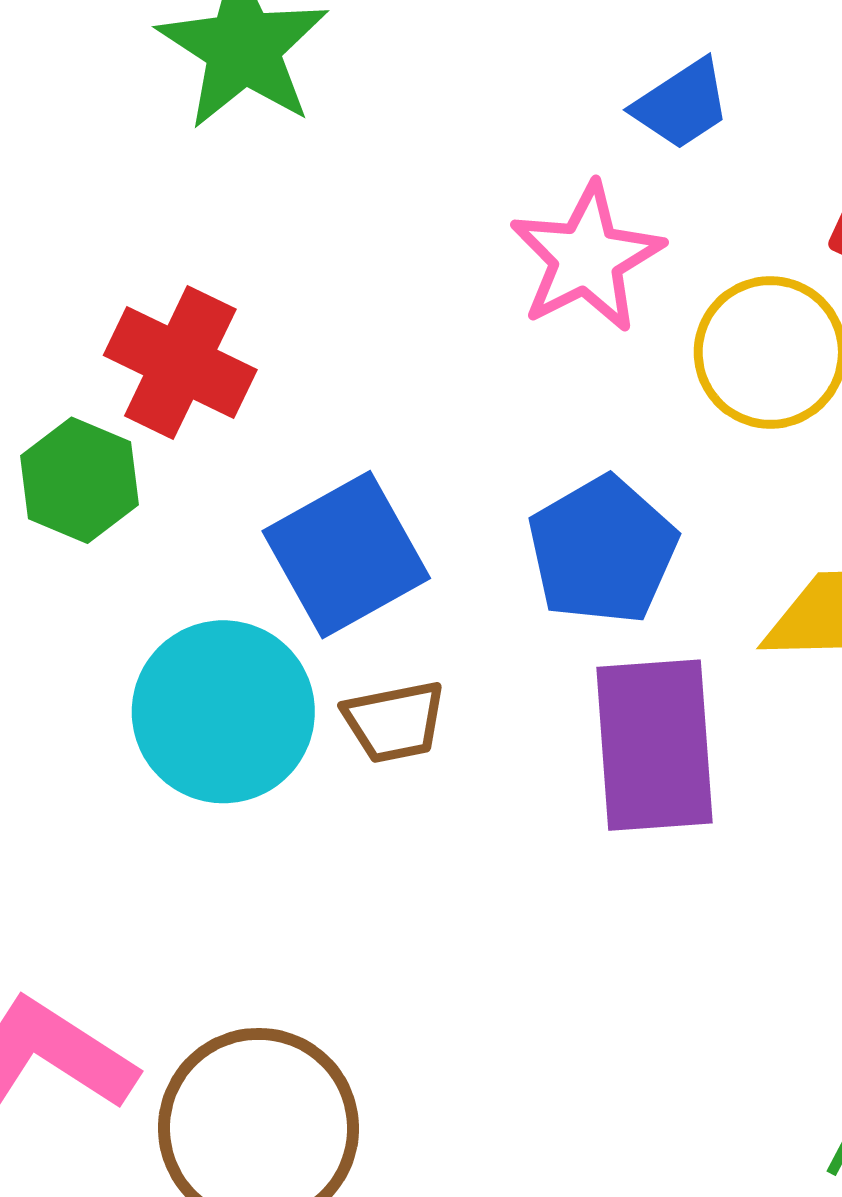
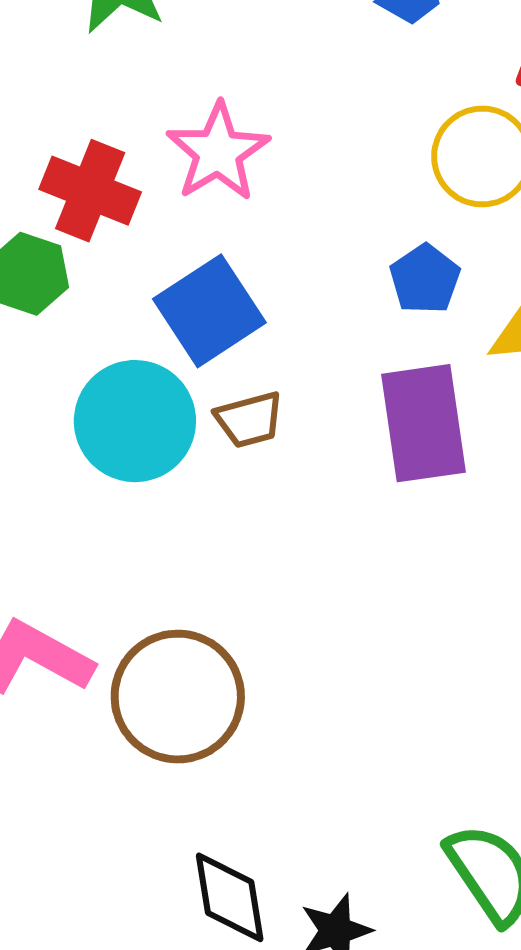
pink star: (587, 258) -> (218, 152), moved
blue pentagon: (602, 550) -> (425, 279), moved, size x0.7

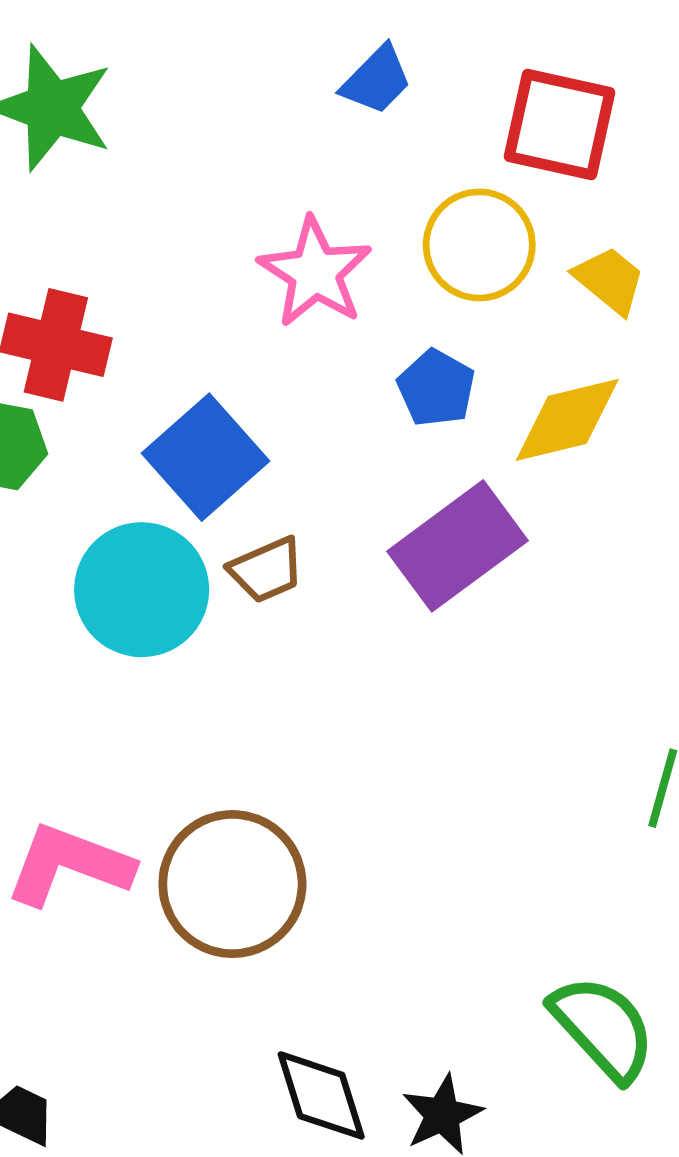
pink star: (218, 152) -> (315, 272), moved
purple rectangle: (423, 423) -> (457, 546), turned 70

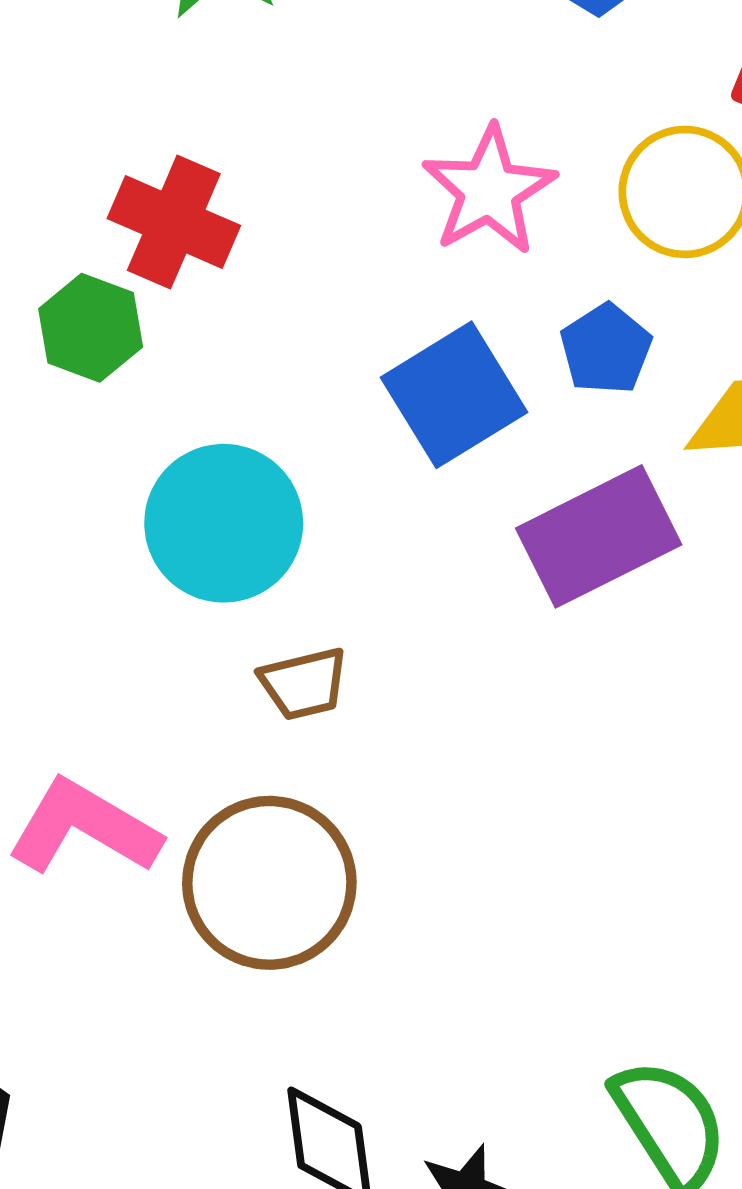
blue square: (205, 457) -> (454, 395), moved
brown trapezoid: (266, 570) -> (304, 684), moved

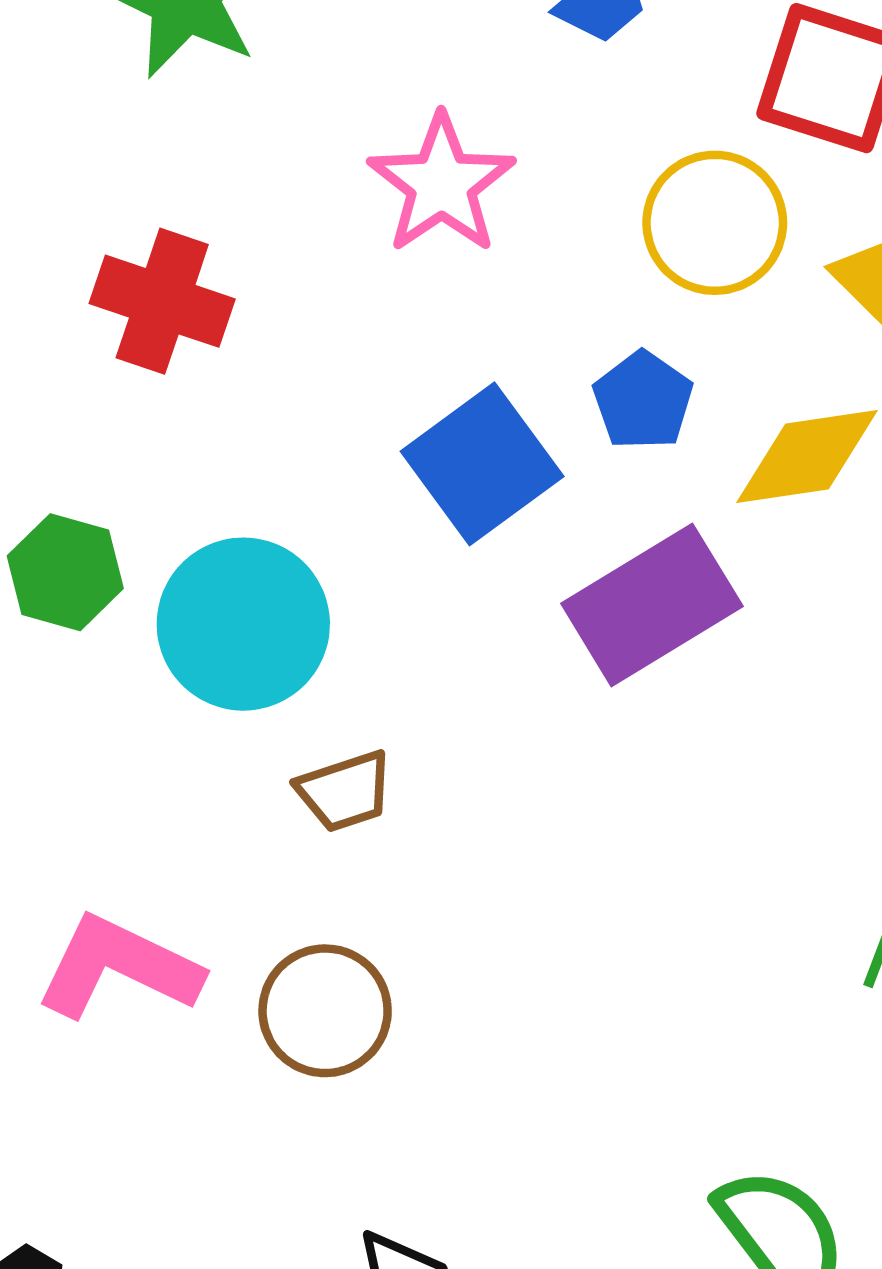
pink star: (489, 190) -> (442, 184), moved
green hexagon: (91, 328) -> (65, 572), moved
brown circle: (269, 883) -> (325, 1011), size x0.7

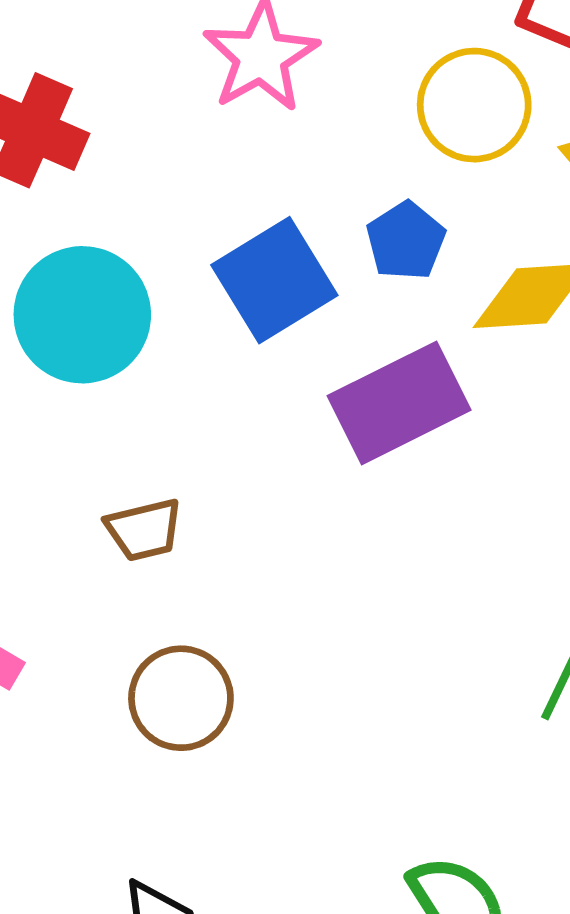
cyan circle: (243, 624) -> (82, 315), moved
brown circle: (325, 1011) -> (181, 698), moved

